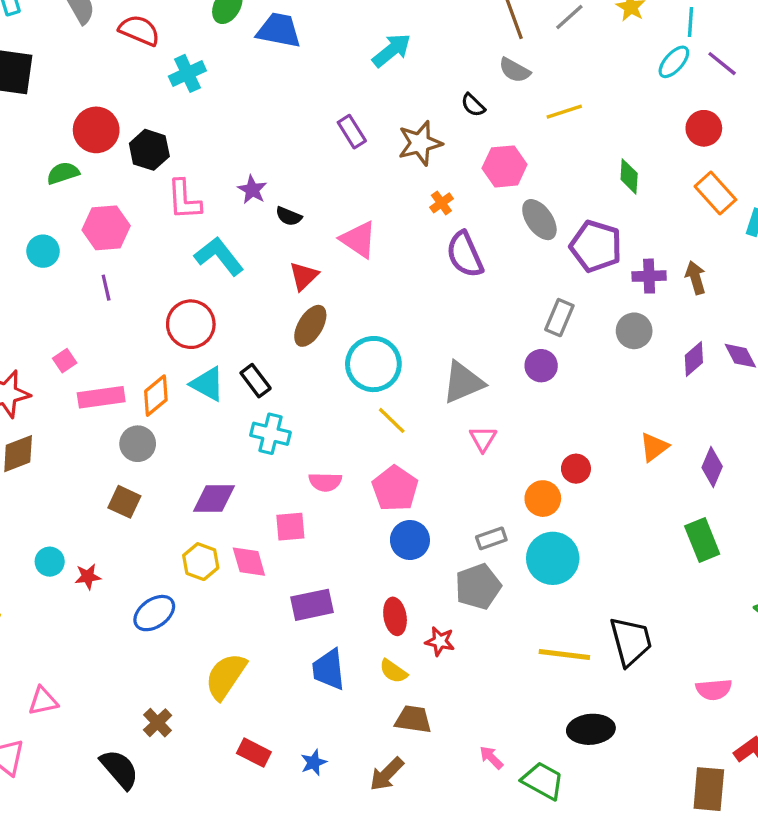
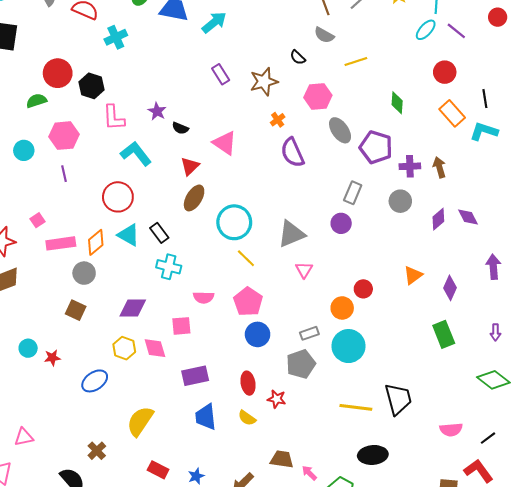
cyan arrow: (392, 50) -> (214, 22), moved
brown trapezoid: (413, 719) -> (282, 459), moved

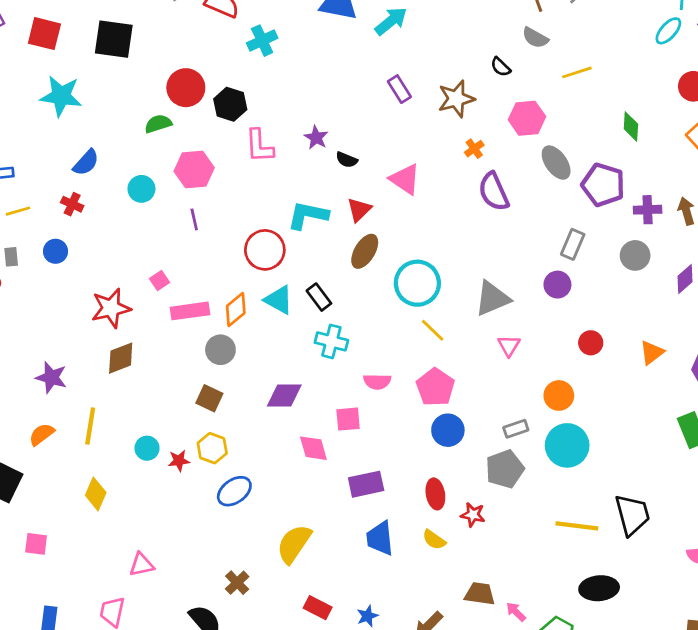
cyan L-shape: (136, 154) -> (308, 215), moved, turned -40
red circle: (363, 289) -> (591, 343), moved
yellow hexagon: (124, 348) -> (212, 448), moved

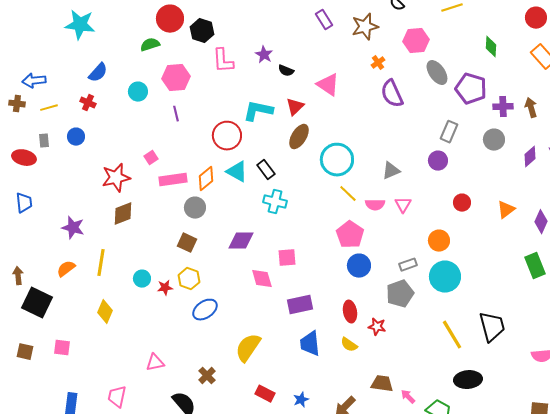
gray triangle: (492, 298) -> (391, 171), size x0.7
pink semicircle: (377, 382) -> (375, 205), moved
yellow line: (577, 526) -> (452, 335), turned 52
pink triangle: (141, 565) -> (155, 363), moved

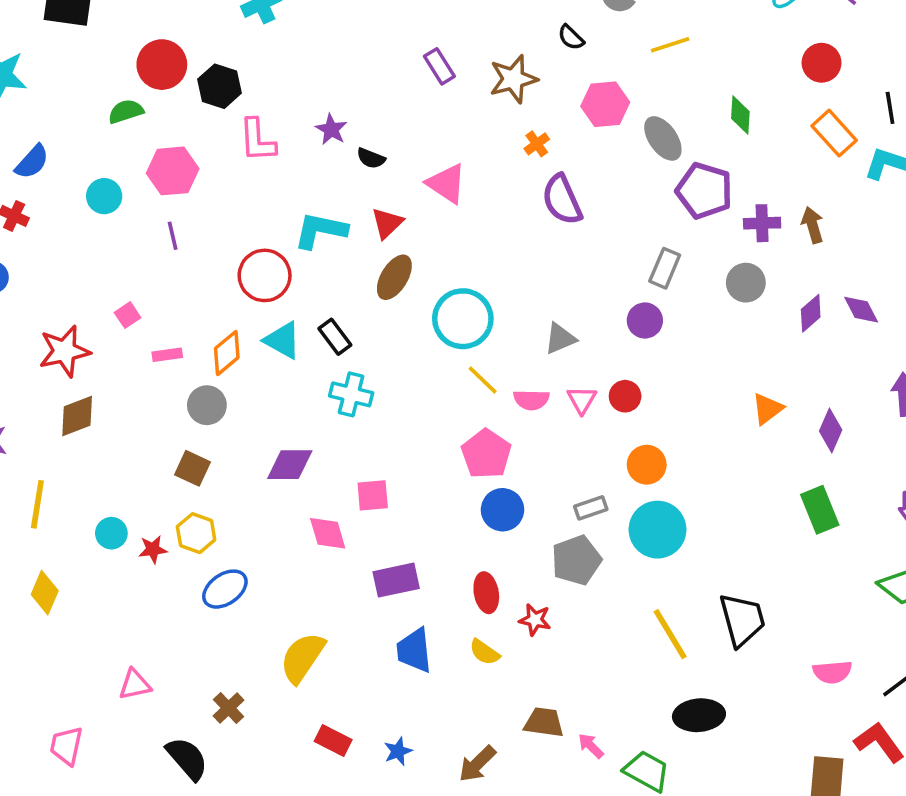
gray ellipse: (437, 73) -> (663, 138), moved
pink rectangle: (173, 180) -> (167, 355), size x0.6
red circle: (462, 203) -> (625, 396), moved

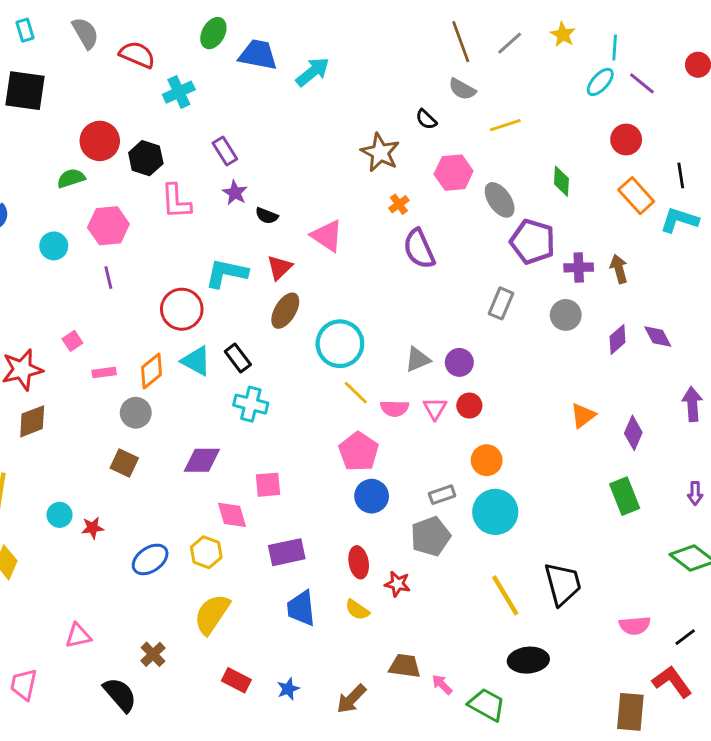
purple rectangle: (439, 66) -> (225, 151), moved
brown star: (513, 79) -> (380, 152), turned -30
purple circle: (645, 320) -> (459, 362), moved
yellow hexagon: (196, 533) -> (206, 552), moved

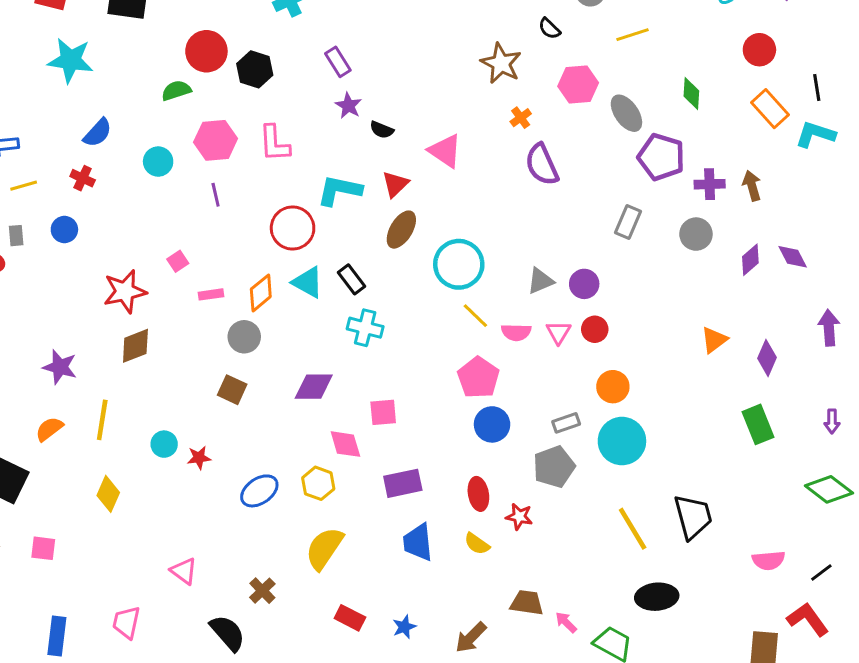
pink L-shape: (176, 201) -> (274, 143), moved
pink triangle: (78, 636) -> (184, 571), turned 48

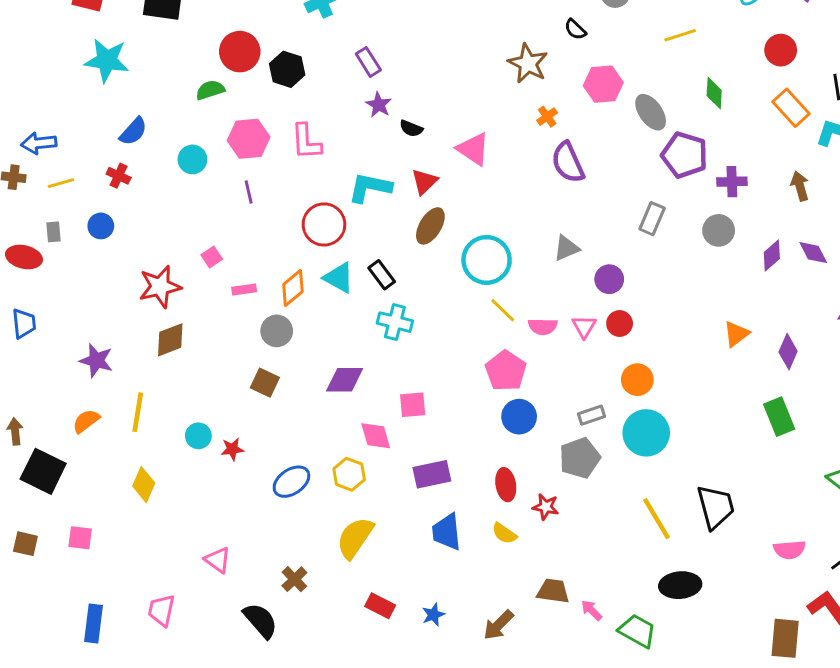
yellow line: (633, 35) -> (680, 35), moved
brown arrow: (752, 186) -> (800, 186), moved
gray triangle: (540, 281) -> (566, 248), moved

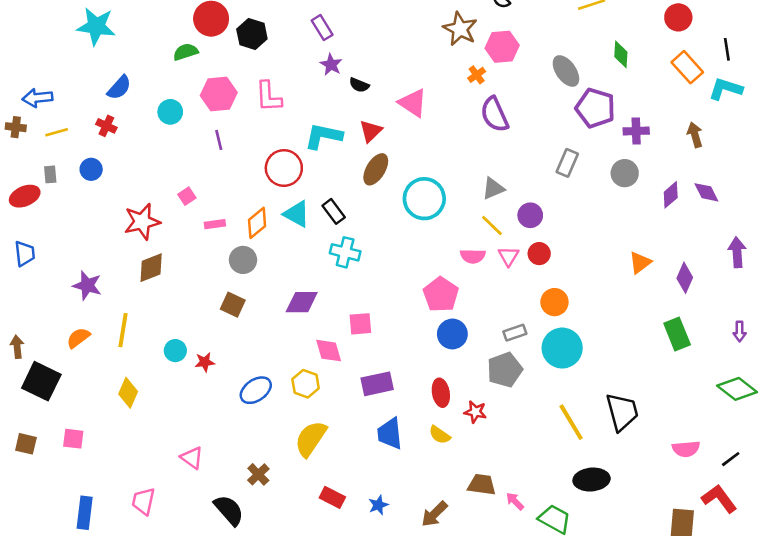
pink hexagon: (603, 84) -> (502, 47), moved
red ellipse: (24, 257) -> (25, 196), turned -36
yellow line: (503, 310) -> (492, 225), moved

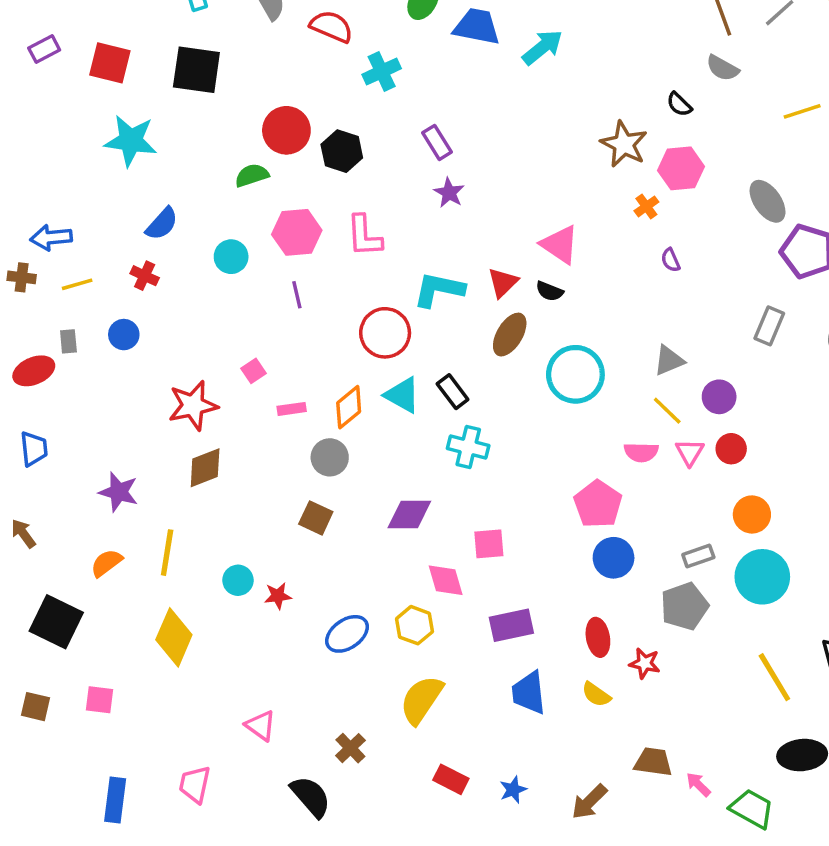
black semicircle: (359, 85) -> (549, 291), moved
purple semicircle: (494, 114) -> (671, 260), size x0.5
brown arrow: (17, 347) -> (23, 534), moved, turned -30
yellow diamond: (128, 393) -> (174, 637), size x1.4

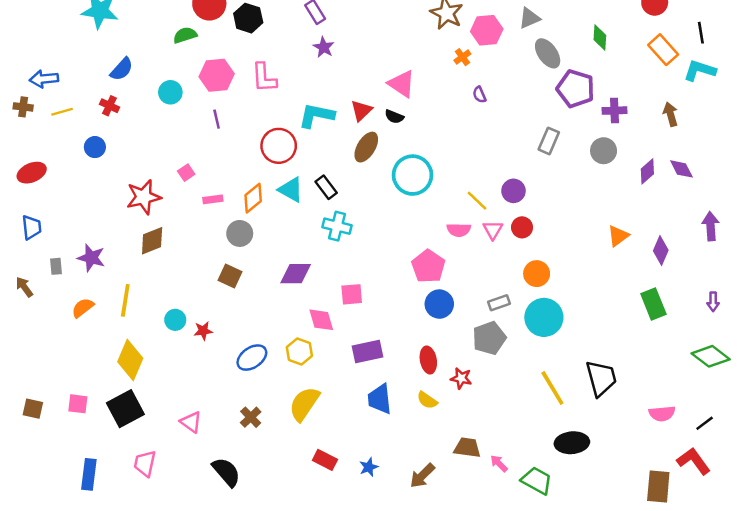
gray rectangle: (68, 341) -> (56, 266), moved
gray triangle: (669, 360) -> (529, 18), moved
black square: (56, 622) -> (125, 409), moved, turned 36
brown cross: (350, 748) -> (251, 417), moved

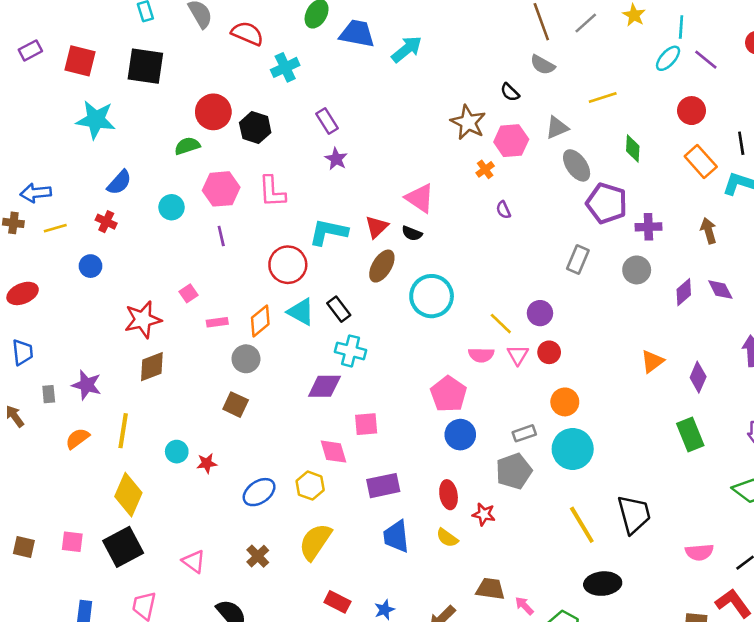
purple diamond: (296, 274) -> (324, 386), moved

